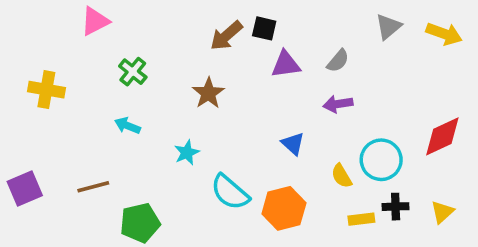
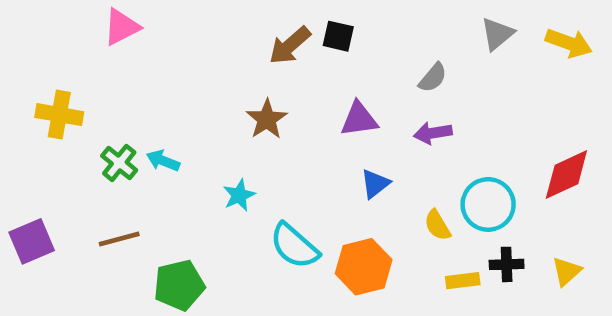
purple triangle: (286, 64) -> (359, 119), moved
green cross: (133, 72) -> (119, 163), moved
blue triangle: (293, 144) -> (375, 184), turned 40

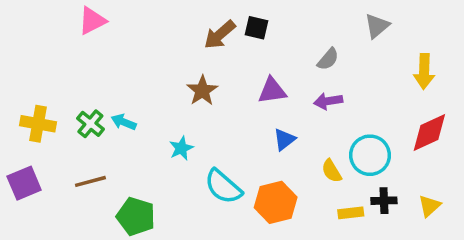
yellow arrow: (569, 43) -> (424, 71), moved, turned 72
yellow cross: (59, 115) -> (38, 124), moved
green pentagon: (179, 285) -> (136, 216), turned 30

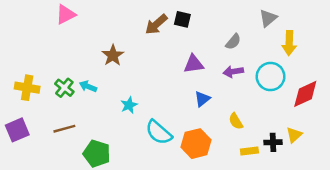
yellow arrow: (424, 71) -> (289, 43), moved
brown star: (202, 91) -> (113, 55), moved
cyan circle: (370, 155) -> (271, 77), moved
yellow triangle: (429, 206) -> (294, 135), moved

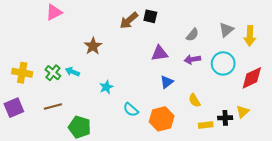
gray triangle: (268, 18) -> (226, 30), moved
yellow arrow: (289, 43) -> (250, 36), moved
cyan semicircle: (159, 132) -> (131, 110), size x0.7

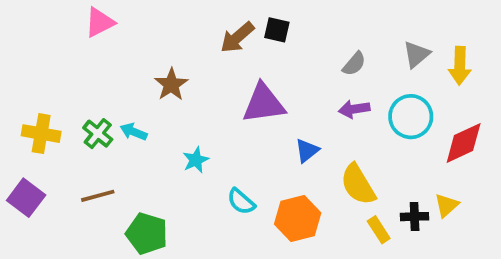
purple triangle: (160, 53) -> (264, 103), moved, size x1.4
yellow semicircle: (194, 100) -> (358, 184), size x1.6
purple square: (14, 108) -> (26, 198), turned -30
yellow rectangle: (206, 125) -> (379, 230), turned 64

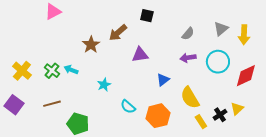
brown arrow: (237, 37) -> (118, 33), moved
purple triangle: (264, 103) -> (140, 55), size x0.7
yellow cross: (41, 134) -> (22, 71), turned 30
black cross: (415, 217) -> (220, 115), turned -32

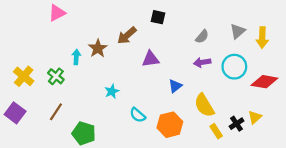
cyan arrow: (71, 70) -> (76, 57), moved, turned 72
red diamond: (246, 76) -> (264, 82), turned 35
brown line: (52, 104) -> (56, 112), turned -42

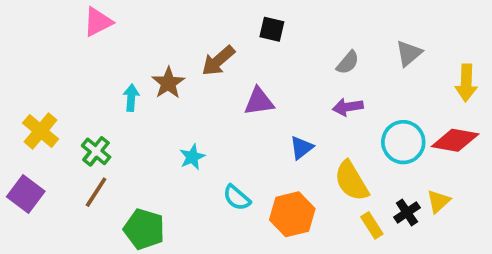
yellow arrow: (262, 38) -> (466, 83), moved
cyan circle: (234, 67) -> (403, 142), moved
green cross: (56, 76) -> (96, 151), moved

